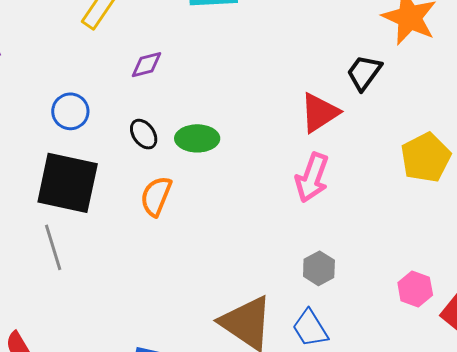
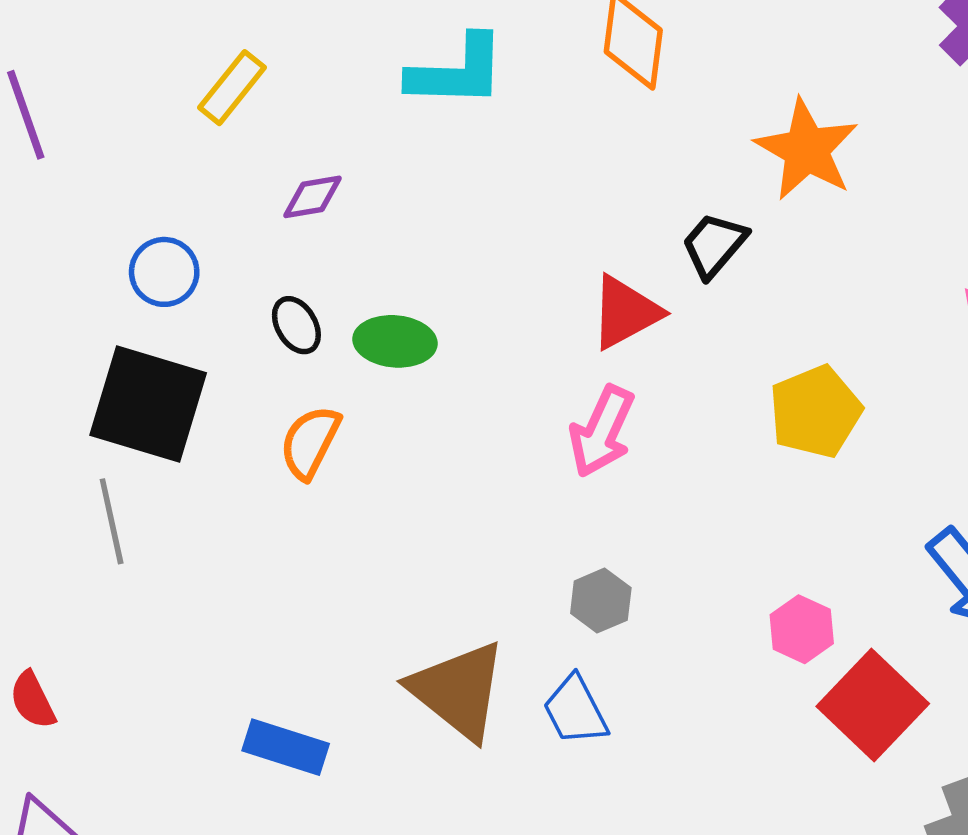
pink hexagon: (415, 289) -> (802, 629), moved

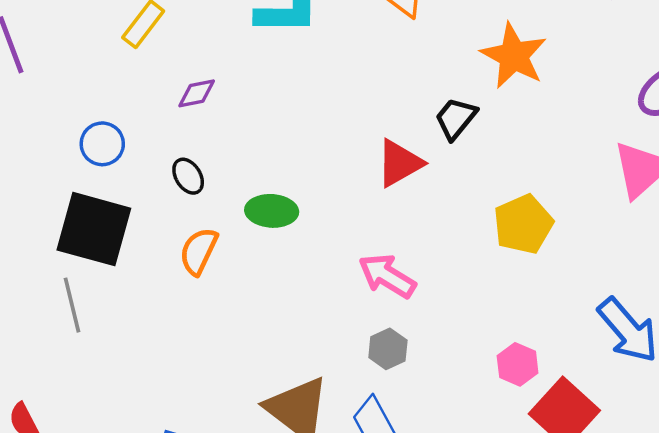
green ellipse: (395, 341) -> (272, 211), moved
pink arrow: (602, 431) -> (387, 276), moved, turned 98

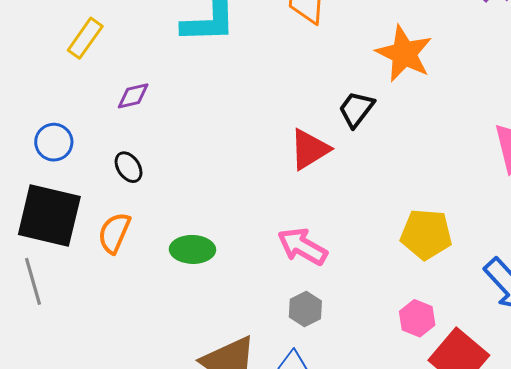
green ellipse: (272, 211) -> (192, 249), moved
yellow pentagon: (523, 224) -> (426, 234), moved, turned 30
orange semicircle: (199, 251) -> (114, 233), moved

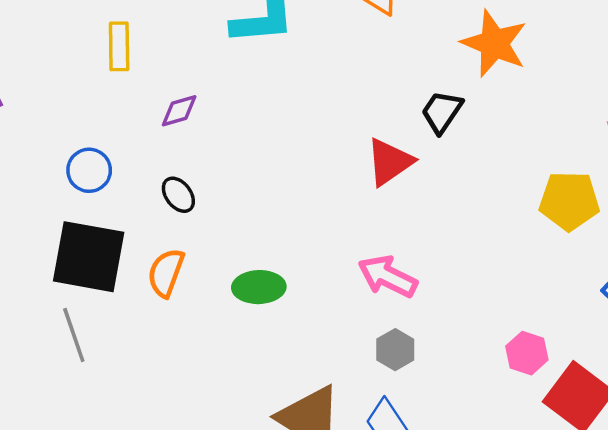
yellow rectangle: (85, 38) -> (119, 46), turned -33
yellow pentagon: (426, 234) -> (569, 201), moved

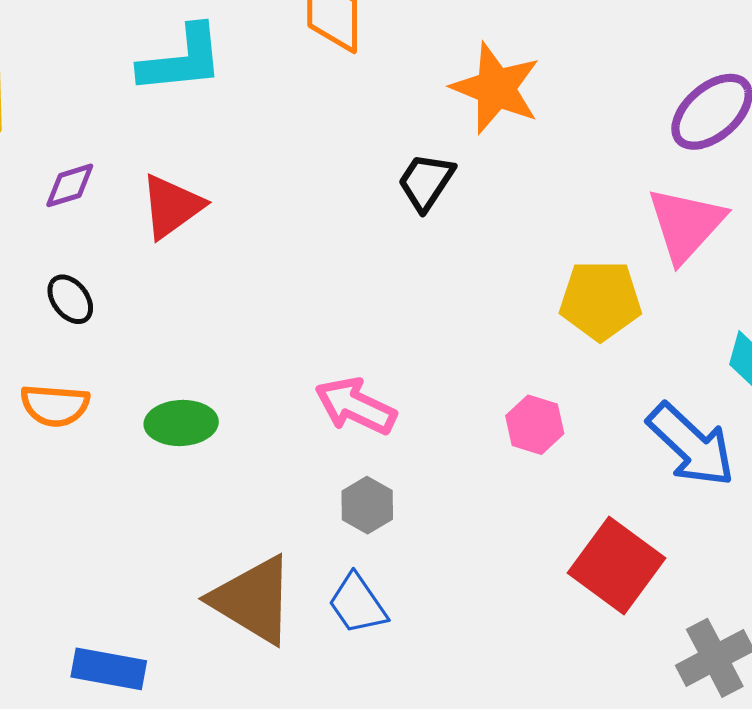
red triangle: (390, 162) -> (172, 206), moved
orange semicircle: (166, 273) -> (55, 405), turned -105
pink hexagon: (527, 353) -> (535, 425), moved

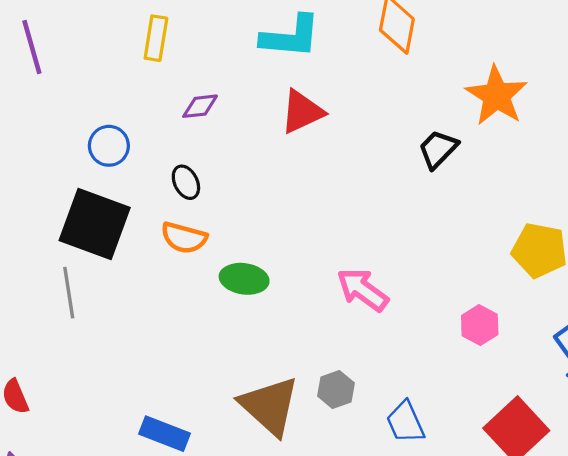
red triangle: (172, 206) -> (302, 112), moved
orange semicircle: (55, 405) -> (184, 238), moved
gray hexagon: (367, 505) -> (336, 389), moved
blue trapezoid: (357, 604) -> (405, 422), moved

